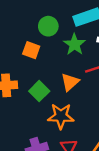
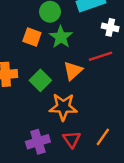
green star: (74, 44) -> (61, 37), moved

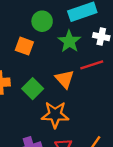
green star: (61, 37) -> (69, 41), moved
orange triangle: (73, 71) -> (65, 79), turned -30

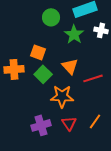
orange square: (24, 46) -> (38, 52), moved
red line: (92, 65) -> (93, 78), moved

